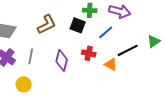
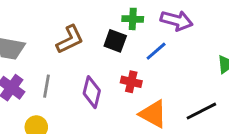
black line: (128, 50) -> (201, 111), moved
orange triangle: (111, 64) -> (153, 114), moved, size x1.5

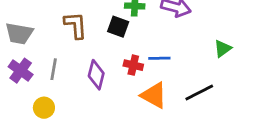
brown L-shape: (70, 39) -> (76, 25), turned -68
blue line: (156, 51) -> (159, 58), moved, turned 40

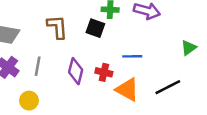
red cross: (133, 65) -> (104, 72), moved

